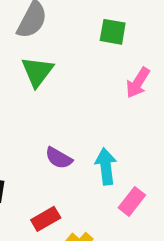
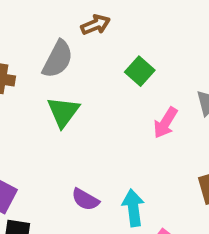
green square: (113, 32) -> (140, 71), turned 32

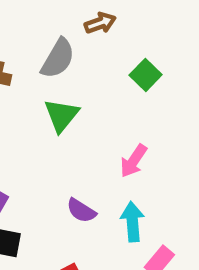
pink arrow: (165, 123) -> (134, 161), moved

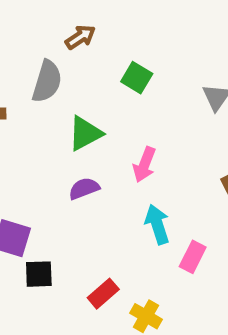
green triangle: (61, 115) -> (85, 133), moved, turned 36
purple semicircle: (81, 211) -> (84, 188), moved, turned 140

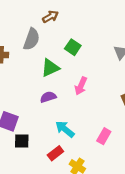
green square: (137, 78) -> (73, 47), moved
cyan arrow: (157, 224) -> (65, 129), moved, turned -36

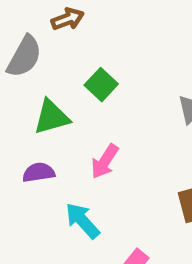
cyan arrow: (65, 129) -> (82, 221), moved

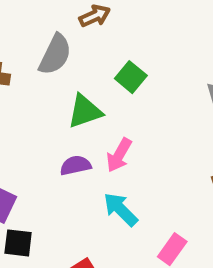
pink arrow: (105, 161) -> (119, 155), moved

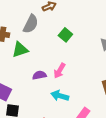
green triangle: (85, 111) -> (20, 50), moved
cyan arrow: (121, 209) -> (60, 96), turned -30

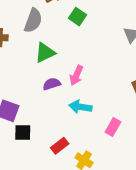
green square: (65, 35) -> (78, 17), moved
green triangle: (20, 50) -> (45, 53), moved

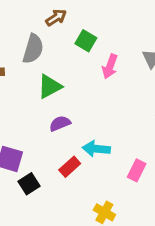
pink arrow: (76, 75) -> (110, 66), moved
black square: (23, 132) -> (29, 184), turned -30
red rectangle: (60, 146) -> (70, 167), moved

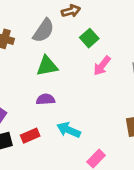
red rectangle: (70, 167) -> (30, 136), moved

